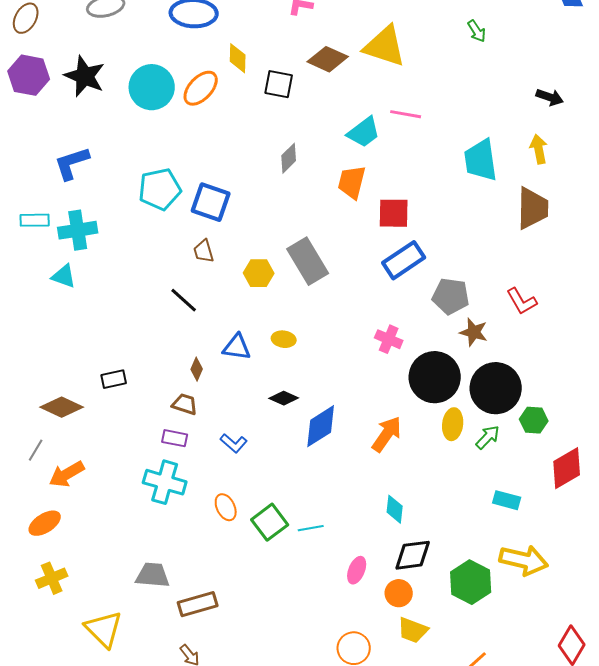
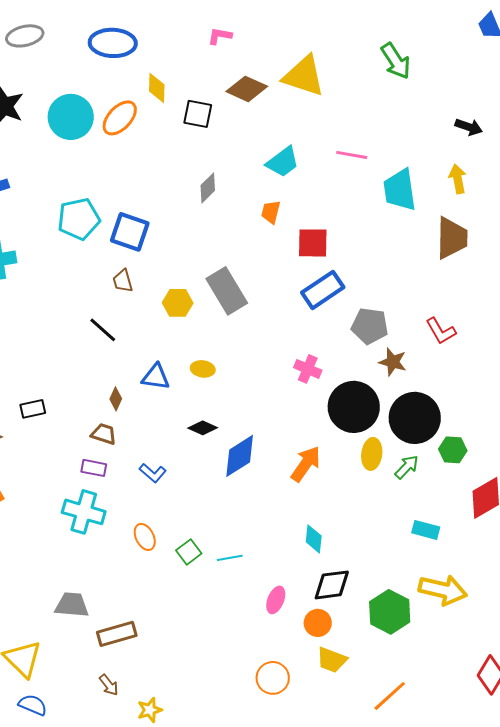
green arrow: (477, 31) -> (396, 61), size x1.6
pink line: (406, 114) -> (352, 155), moved
orange trapezoid: (352, 182) -> (271, 212), size x0.7
green square: (270, 522) -> (189, 552), size x0.7

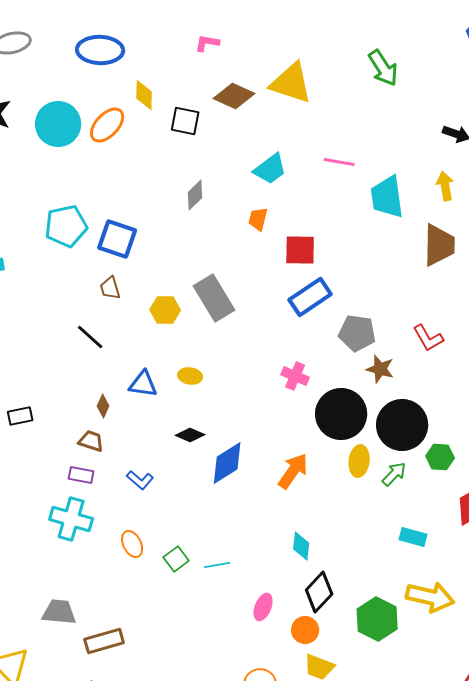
black diamond: (332, 585) -> (319, 592), turned -39

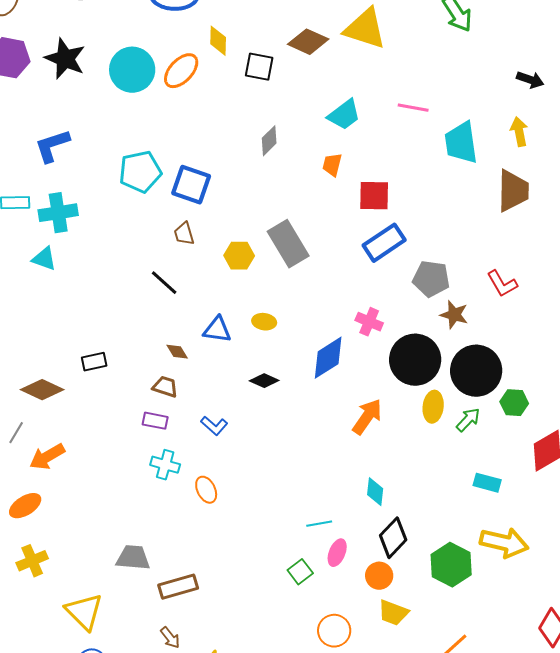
brown diamond: (103, 406) -> (177, 352), turned -55
blue diamond: (227, 463) -> (328, 358), moved
cyan cross: (71, 519) -> (165, 465), moved, size x0.7
green square: (176, 559) -> (300, 572), moved
cyan line: (217, 565) -> (319, 524), moved

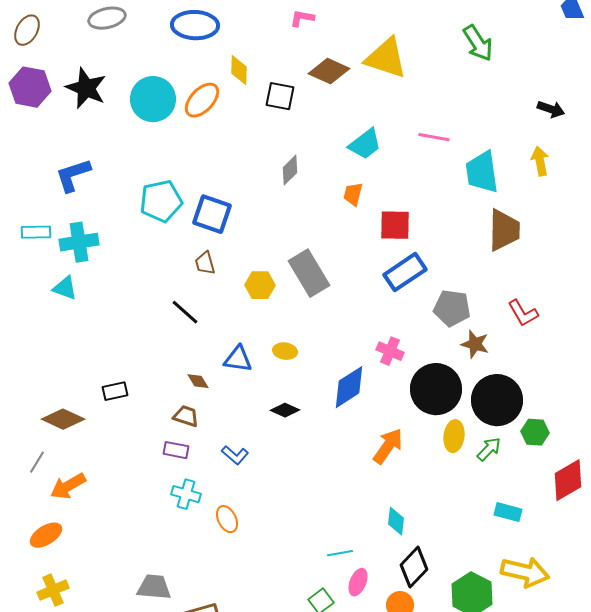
brown trapezoid: (513, 191) -> (504, 230), moved

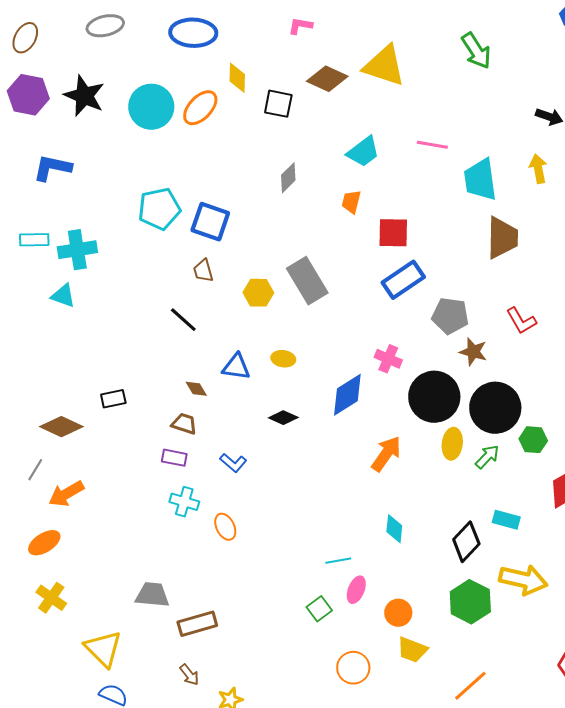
blue L-shape: (73, 175) -> (52, 168), moved, turned 30
black diamond: (414, 567) -> (466, 542), moved
yellow cross: (53, 590) -> (51, 598), turned -32

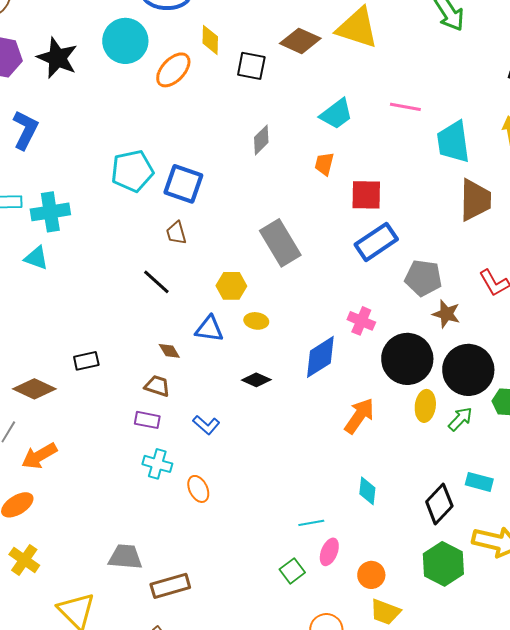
cyan circle: (151, 107) -> (125, 41), moved
blue L-shape: (52, 168) -> (25, 130), turned 105
yellow hexagon: (258, 293) -> (231, 286), moved

